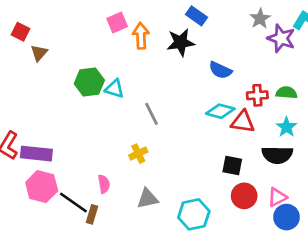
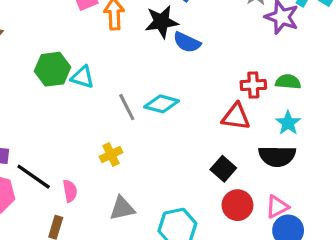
blue semicircle: (220, 70) -> (187, 42), moved
cyan diamond: (220, 111) -> (162, 104), moved
black square: (232, 165) -> (223, 169), turned 30
black line: (73, 202) -> (34, 177), moved

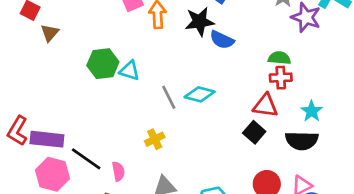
green semicircle: (288, 82) -> (279, 58), moved
black square: (223, 169) -> (254, 132), moved

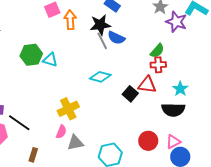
green semicircle: (279, 58) -> (157, 51), turned 126
gray line: (169, 97) -> (102, 41), moved
black square: (254, 132) -> (130, 94), moved
yellow cross: (155, 139) -> (68, 109), size x1.5
pink semicircle: (118, 171) -> (61, 132), moved, turned 32

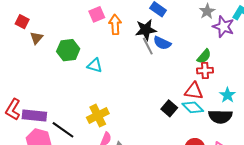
green hexagon: (31, 55) -> (68, 50), moved
cyan diamond: (100, 77) -> (193, 107), moved, turned 30
black square: (130, 94) -> (169, 108), moved
yellow cross: (68, 109) -> (98, 116), moved

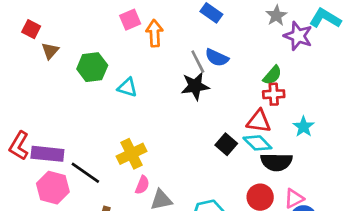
black star: (146, 30) -> (195, 86), moved
black semicircle: (220, 117) -> (276, 162), moved

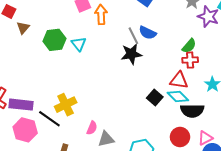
cyan triangle: (127, 87) -> (79, 44), moved, turned 35
yellow cross: (131, 154) -> (66, 105), moved

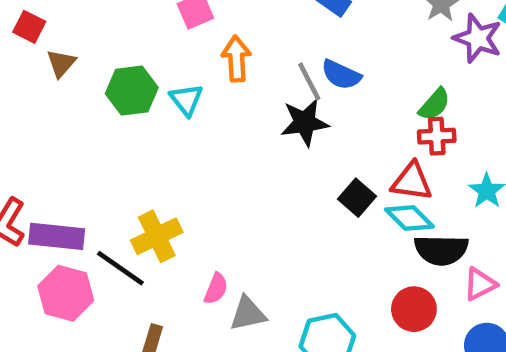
orange arrow: (101, 15) -> (236, 59), moved
black square: (155, 98) -> (357, 198), moved
pink triangle: (205, 138) -> (480, 284), moved

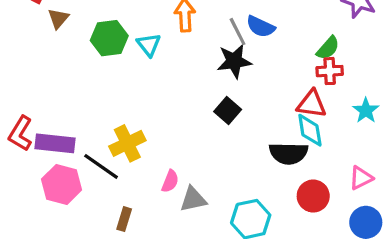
black square: (357, 198) -> (228, 111), moved
cyan diamond: (409, 218) -> (310, 130), turned 36
black semicircle: (441, 250) -> (289, 153), moved

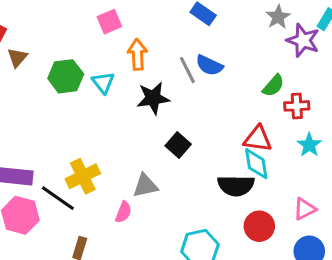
black star: (234, 61) -> (153, 98), moved
red cross: (330, 71) -> (297, 106), moved
gray triangle: (193, 199) -> (145, 186), moved

